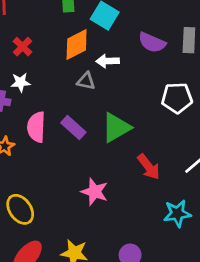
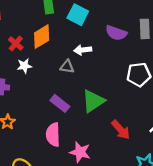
orange diamond: (77, 45) -> (42, 37), moved
white star: (21, 82) -> (24, 66), moved
pink semicircle: (36, 127) -> (53, 135), moved

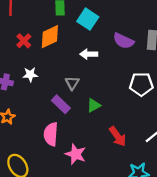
white star: (24, 66) -> (30, 75), moved
gray triangle: (67, 67) -> (72, 83), moved, turned 48
green triangle: (93, 101) -> (94, 105), size x0.6

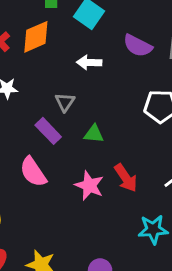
green triangle: (94, 105) -> (94, 134), turned 32
pink semicircle: (51, 134) -> (33, 172), turned -40
pink star: (76, 154) -> (89, 186), moved

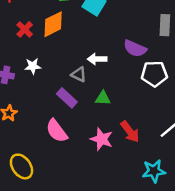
purple semicircle: (138, 46) -> (135, 48), moved
white arrow: (89, 62) -> (97, 59), moved
gray triangle: (65, 102) -> (79, 74), turned -35

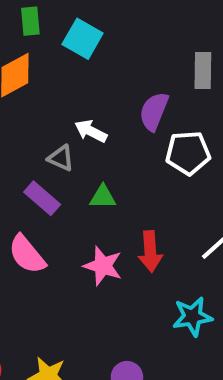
purple semicircle: (135, 48) -> (154, 111), turned 90
white arrow: (97, 59) -> (91, 131), turned 30
red arrow: (130, 132) -> (150, 251), turned 35

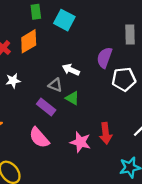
green triangle: (103, 197) -> (72, 98), moved, turned 32

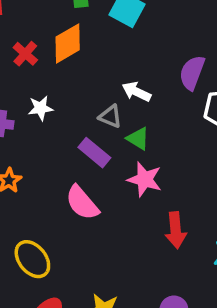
red arrow: (106, 133) -> (176, 230), moved
pink star: (80, 142) -> (145, 179), moved

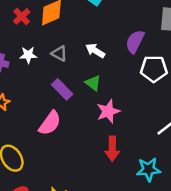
gray triangle: (110, 116) -> (59, 53), moved
pink star: (145, 179) -> (108, 111), moved, turned 30
pink semicircle: (82, 203) -> (50, 123), turned -110

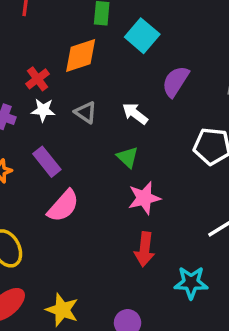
red cross: (22, 16) -> (38, 79), moved
purple semicircle: (135, 42) -> (176, 81), moved
purple rectangle: (62, 89) -> (47, 162), moved

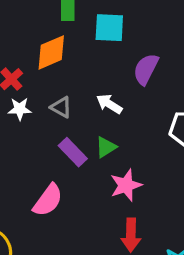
cyan square: (142, 36) -> (109, 28), turned -32
green triangle: (128, 157) -> (106, 147), turned 50
purple rectangle: (47, 162) -> (73, 152), moved

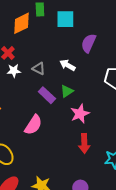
orange diamond: (51, 52) -> (22, 23), moved

